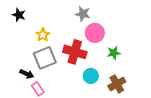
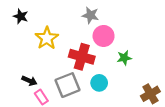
yellow star: (43, 35) -> (47, 38), size x1.5
gray square: (45, 58) -> (68, 85), moved
brown cross: (117, 84) -> (150, 94), moved

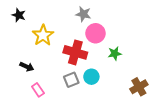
black arrow: (29, 81) -> (27, 67), moved
gray square: (68, 85) -> (71, 80), moved, size x0.7

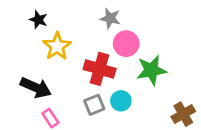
black star: (19, 15) -> (38, 20), moved
green star: (115, 53) -> (151, 70), size x1.6
black arrow: (27, 67) -> (36, 88), size x1.6

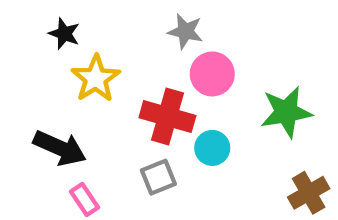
green star: (151, 70) -> (286, 112), moved
cyan circle: (121, 101) -> (212, 148), moved

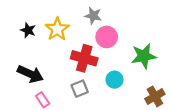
black star: (64, 34) -> (28, 30), moved
yellow star: (96, 78) -> (57, 29), moved
cyan circle: (212, 148) -> (115, 80), moved

